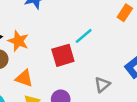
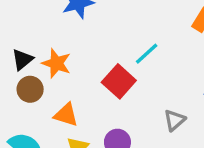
red square: (63, 55) -> (119, 81), turned -30

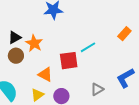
red square: (119, 81) -> (69, 61), turned 30
orange triangle: (66, 115) -> (45, 74), moved

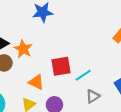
cyan line: (88, 47) -> (83, 75), moved

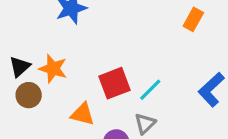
gray triangle: (93, 96) -> (145, 124), moved

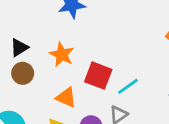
orange star: (53, 69) -> (62, 54), moved
red square: (115, 83) -> (98, 76), turned 32

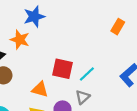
orange star: (62, 54) -> (20, 40), moved

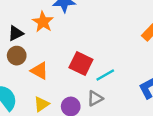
orange triangle: (40, 89) -> (39, 71), moved

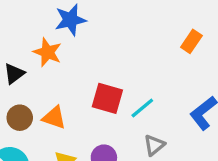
brown circle: (17, 56) -> (20, 118), moved
gray triangle: (95, 98) -> (154, 145), moved

